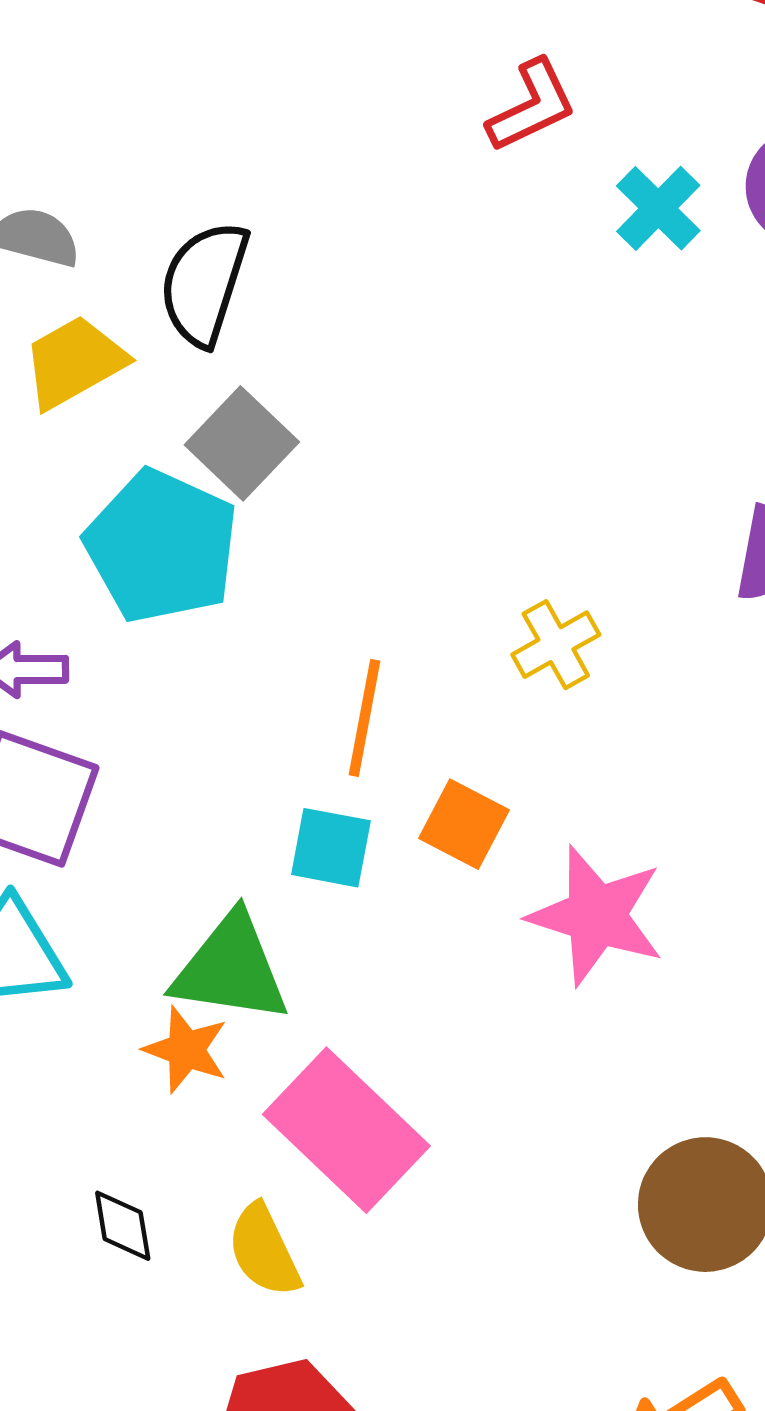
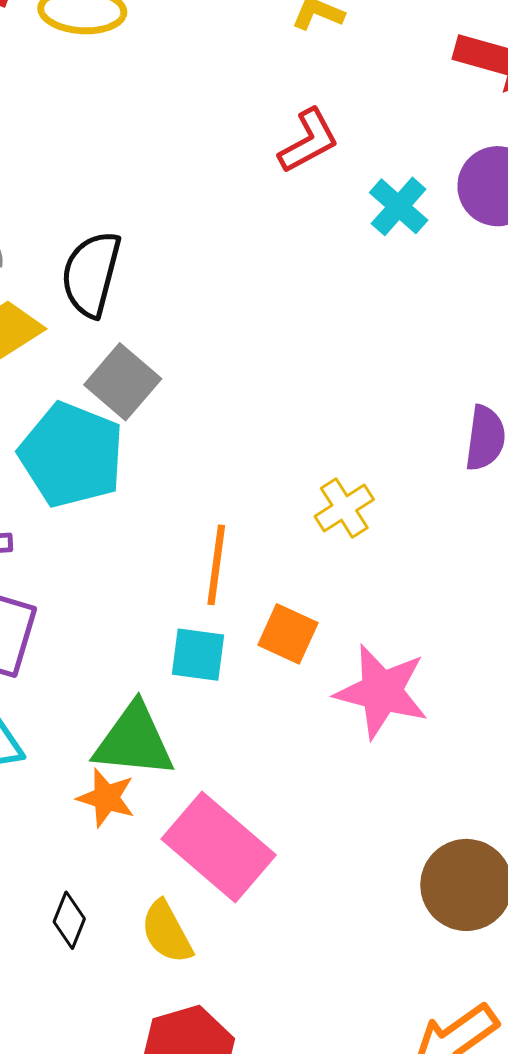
black diamond: (123, 1226) -> (69, 920), turned 34

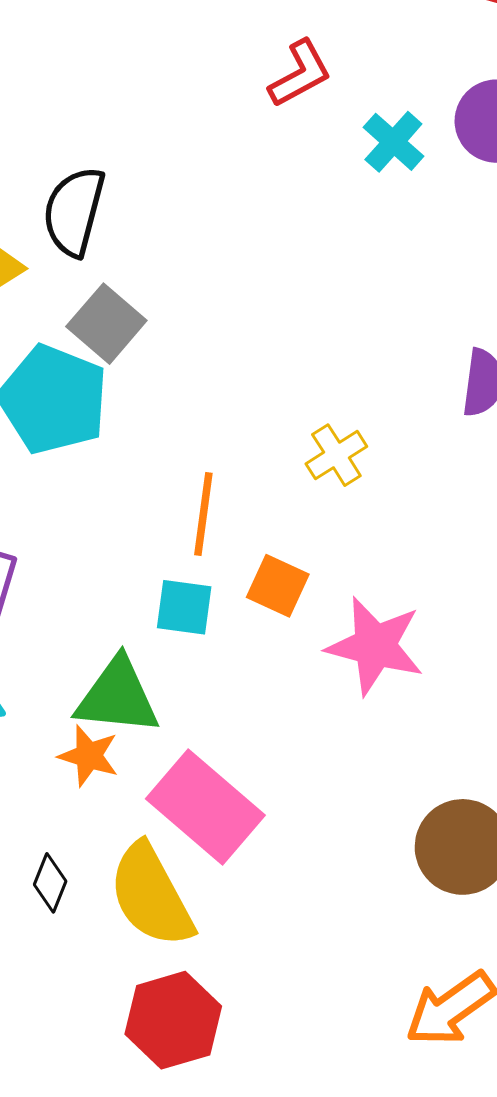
yellow semicircle: (167, 932) -> (151, 895), size x1.6

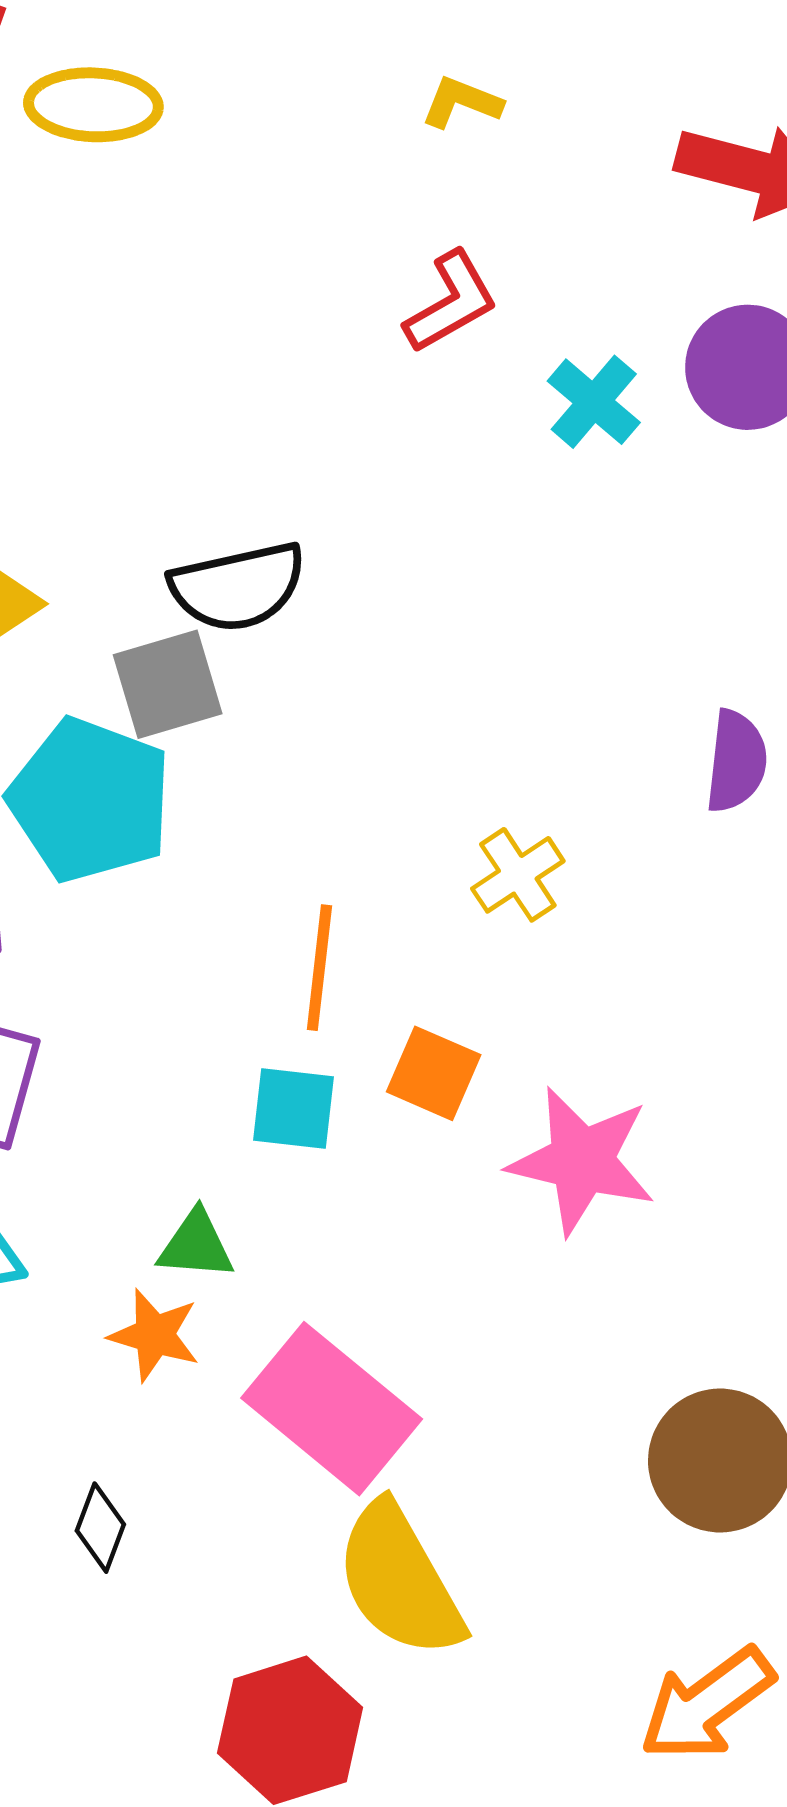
black semicircle: (74, 211) -> (238, 587), moved, turned -116
gray square: (106, 324) -> (168, 684), turned 34
green triangle: (117, 697) -> (196, 1245), size x0.6
yellow semicircle: (151, 895) -> (399, 1580), moved

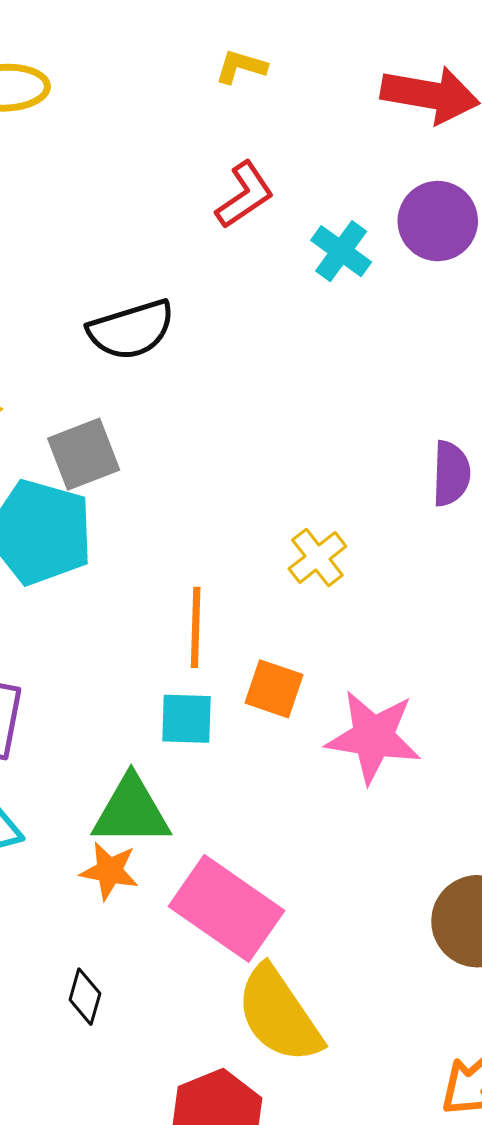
black semicircle: (238, 587) -> (131, 330), moved
green triangle: (196, 1245) -> (131, 811), size x1.6

